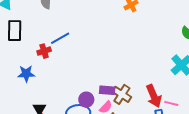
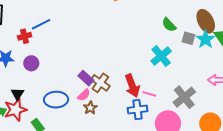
purple rectangle: (107, 90) -> (86, 78), turned 35
purple circle: (86, 100) -> (31, 63), moved

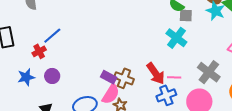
gray square: (188, 38) -> (186, 15), moved
pink semicircle: (84, 95) -> (111, 94), size x1.5

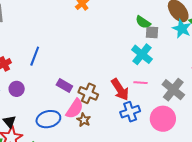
blue line: (52, 36) -> (35, 56), moved, turned -30
purple rectangle: (109, 77) -> (64, 86), moved
pink line: (174, 77) -> (141, 83), moved

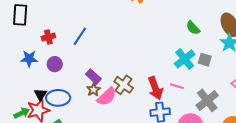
gray square: (152, 32) -> (205, 60), moved
purple rectangle: (64, 86) -> (93, 77), moved
blue ellipse: (48, 119) -> (58, 98), moved
brown star: (84, 120) -> (94, 90), moved

